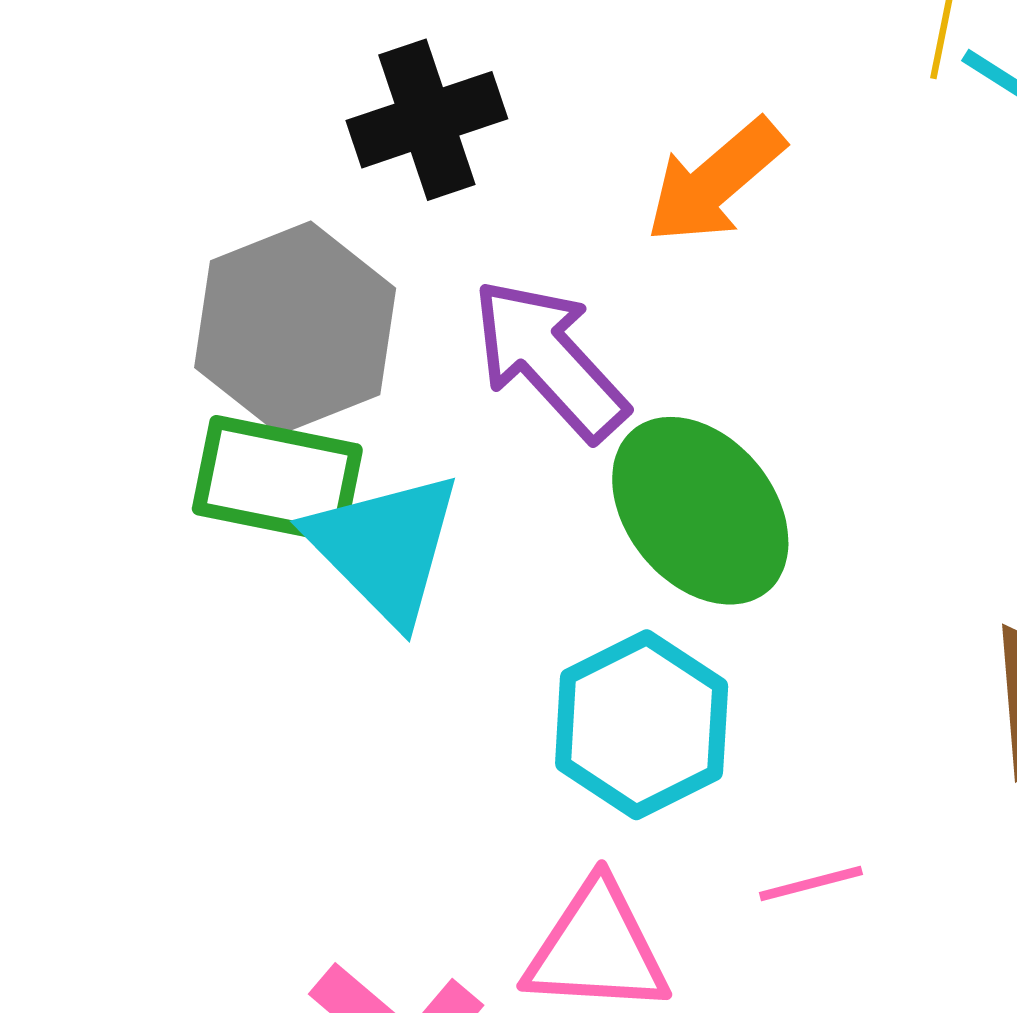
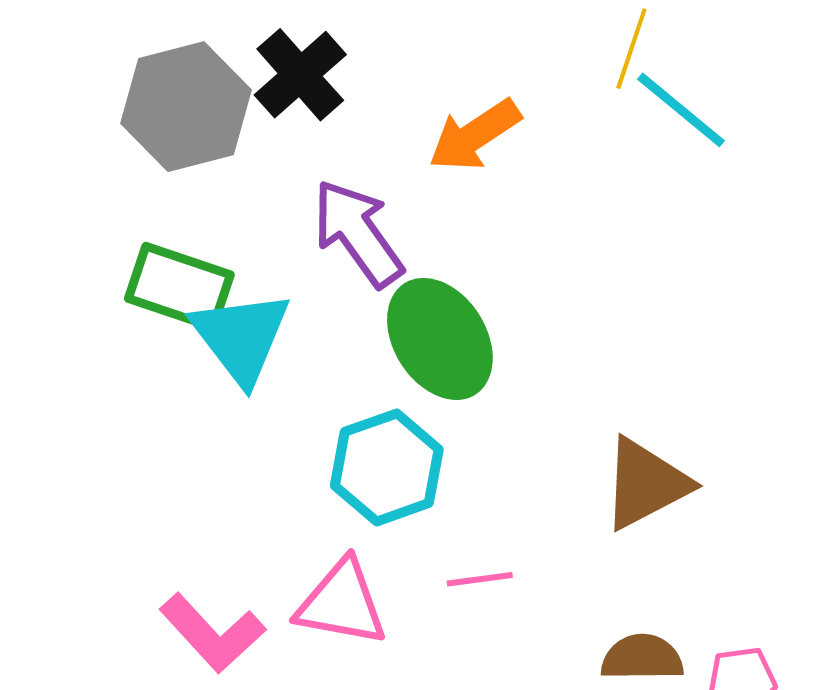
black cross: (427, 120) -> (300, 75), turned -30
gray hexagon: (295, 328) -> (186, 107), moved

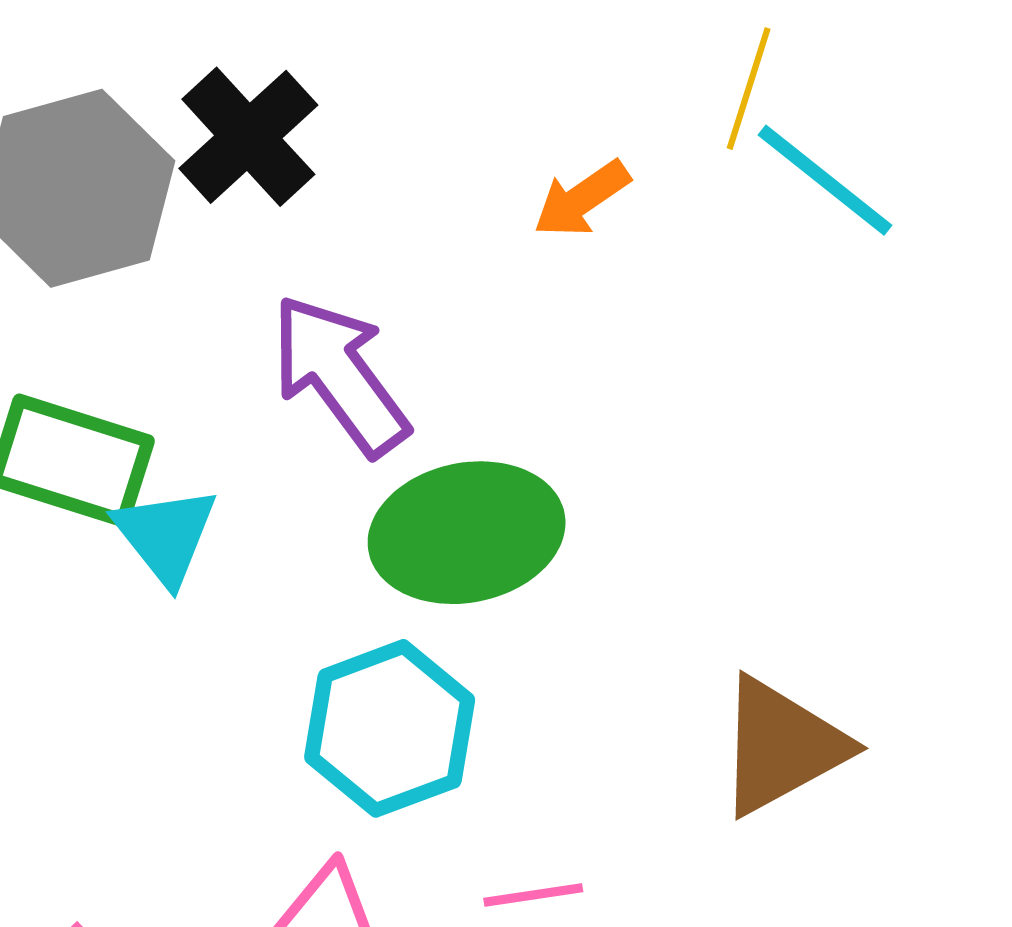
orange arrow: (475, 135) -> (582, 199), moved, size x0.7
cyan triangle: (241, 337) -> (166, 535), size x0.7
green ellipse: (440, 339) -> (467, 533), turned -68

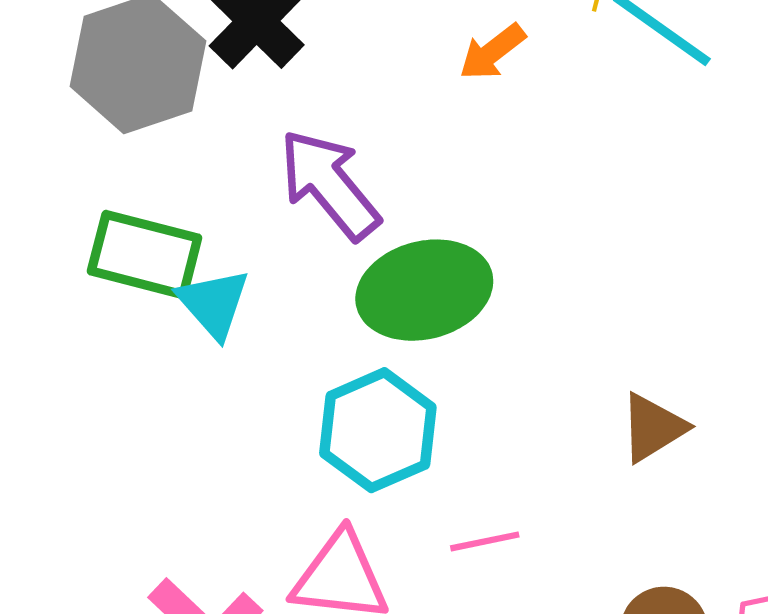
brown triangle: (782, 746) -> (653, 428), size x0.7

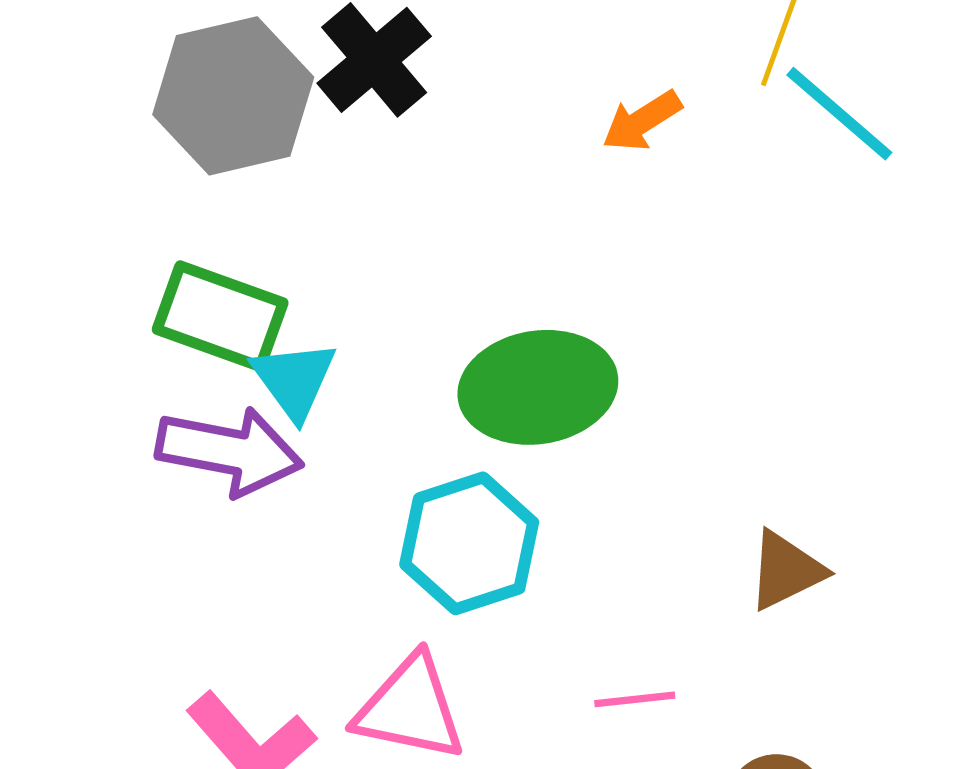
purple arrow: (329, 184) -> (229, 451), moved, turned 135
pink line: (485, 541) -> (635, 699), moved

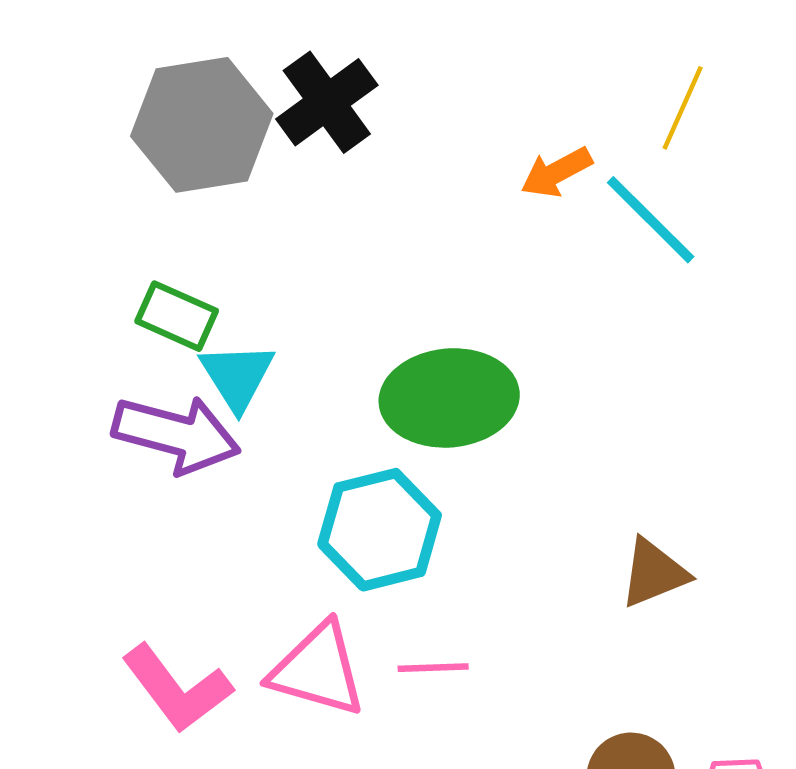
cyan line: (839, 114) -> (651, 220), moved
green rectangle: (220, 316) -> (177, 316), size x0.7
pink line: (635, 699) -> (433, 668), moved

